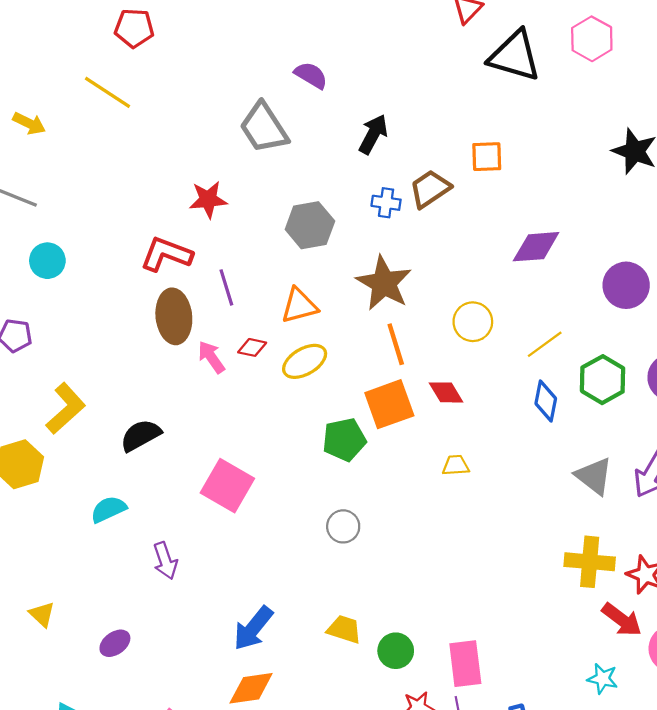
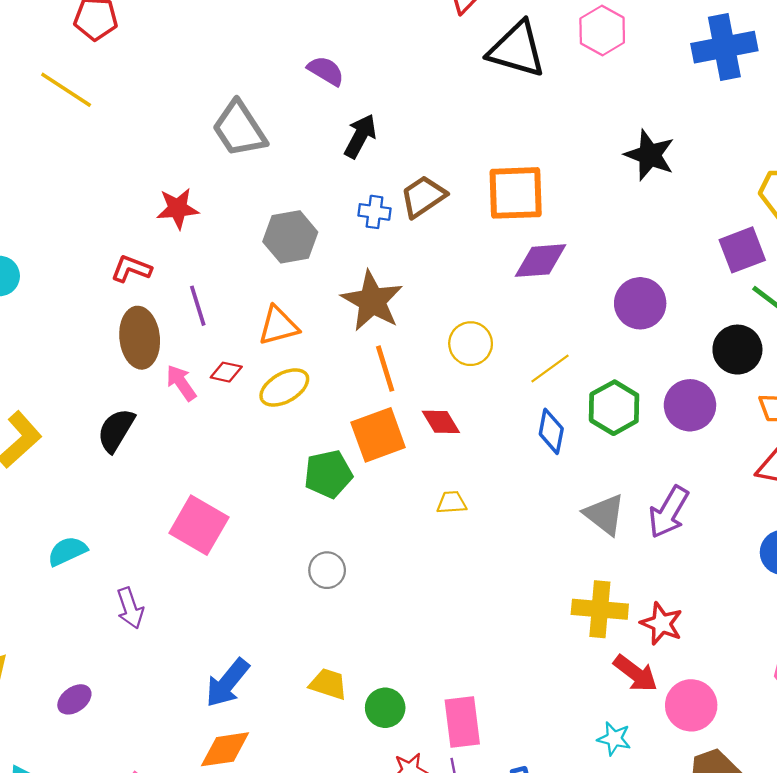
purple semicircle: (311, 75) -> (326, 71), moved
orange square: (487, 157) -> (516, 193), moved, size x1.6
red L-shape: (166, 254) -> (131, 269), size x0.7
black semicircle: (141, 435) -> (116, 430), moved, turned -30

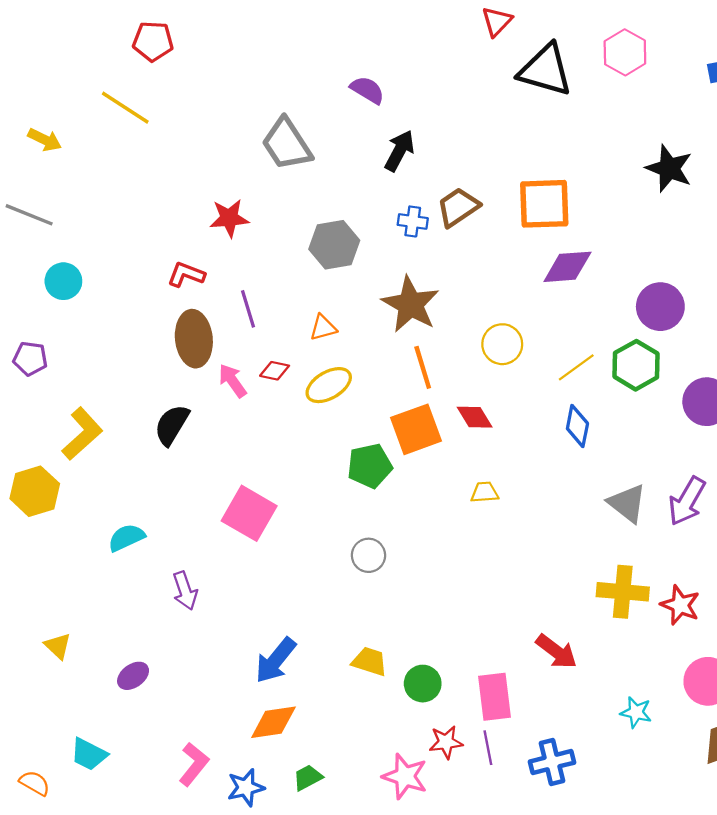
orange triangle: (278, 326) -> (323, 328), size x0.7
green hexagon: (614, 408) -> (636, 365), moved
red arrow: (635, 673) -> (556, 651), moved

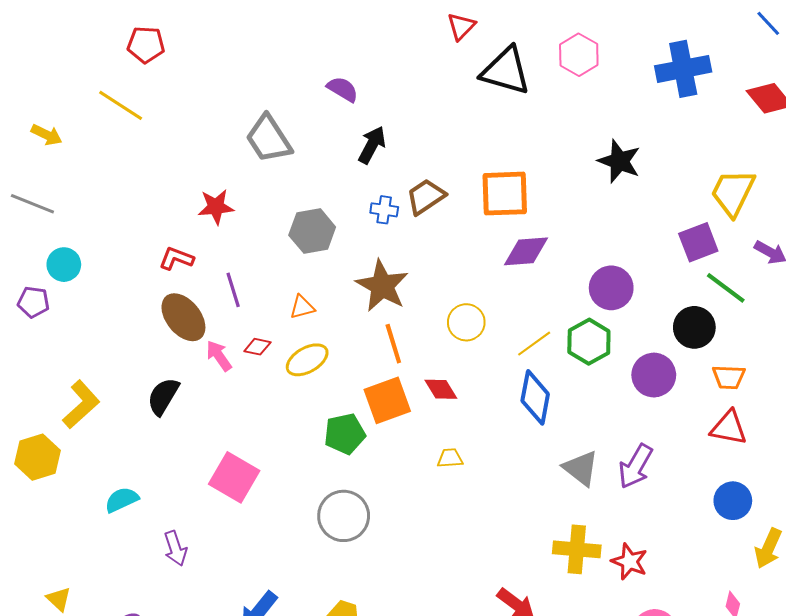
brown ellipse: (194, 339) -> (183, 317), turned -33
purple pentagon: (30, 359) -> (33, 302), moved
blue diamond: (577, 426) -> (535, 397), size x1.4
gray circle: (368, 555) -> (344, 516), size x1.6

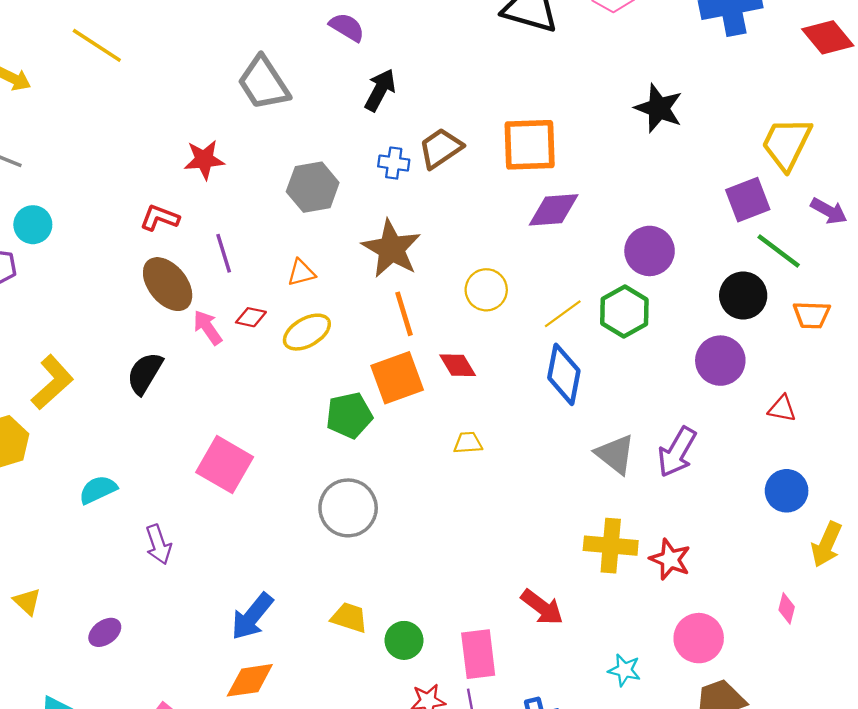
purple circle: (654, 375) -> (720, 361), moved
orange trapezoid: (729, 377) -> (812, 315), moved
red triangle: (729, 428) -> (782, 409), size x0.7

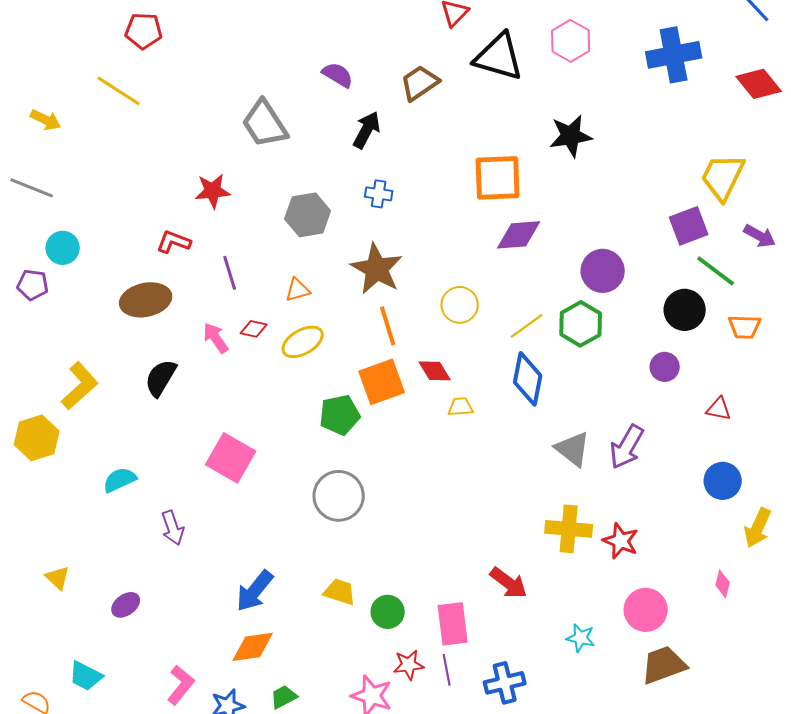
black star: (659, 108) -> (571, 136), moved, turned -30
brown trapezoid: (441, 148) -> (420, 83), moved
brown ellipse: (168, 284) -> (146, 300), moved, turned -63
purple circle: (720, 361) -> (665, 367), size x0.7
yellow trapezoid: (468, 443) -> (461, 407), moved

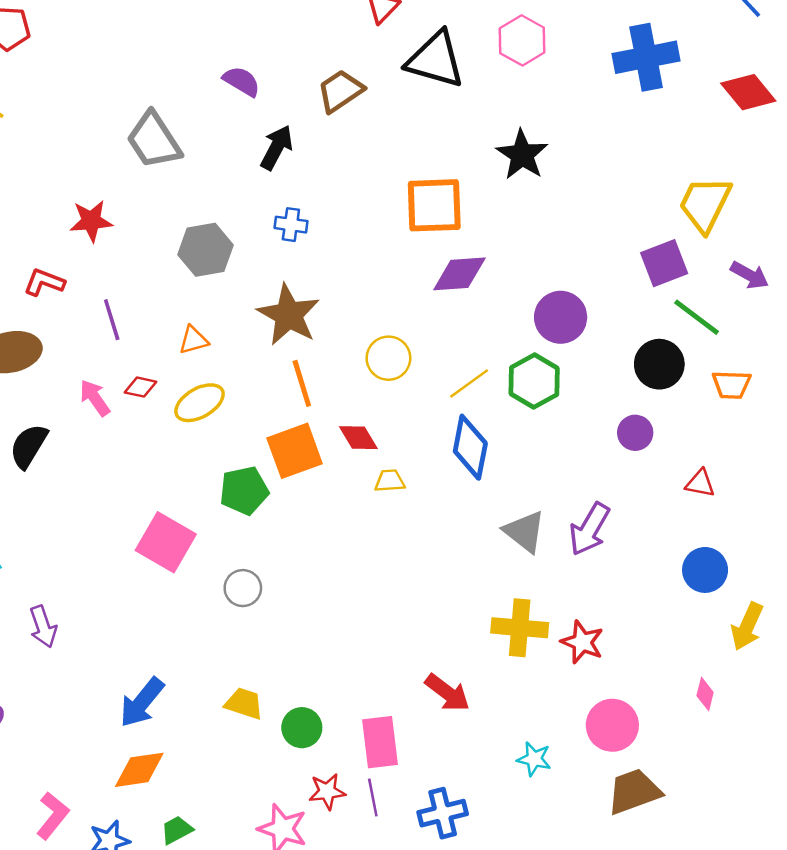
black star: (571, 136) -> (522, 155), turned -30
pink square: (231, 458) -> (166, 542), moved
gray circle: (339, 496) -> (243, 588), size x0.6

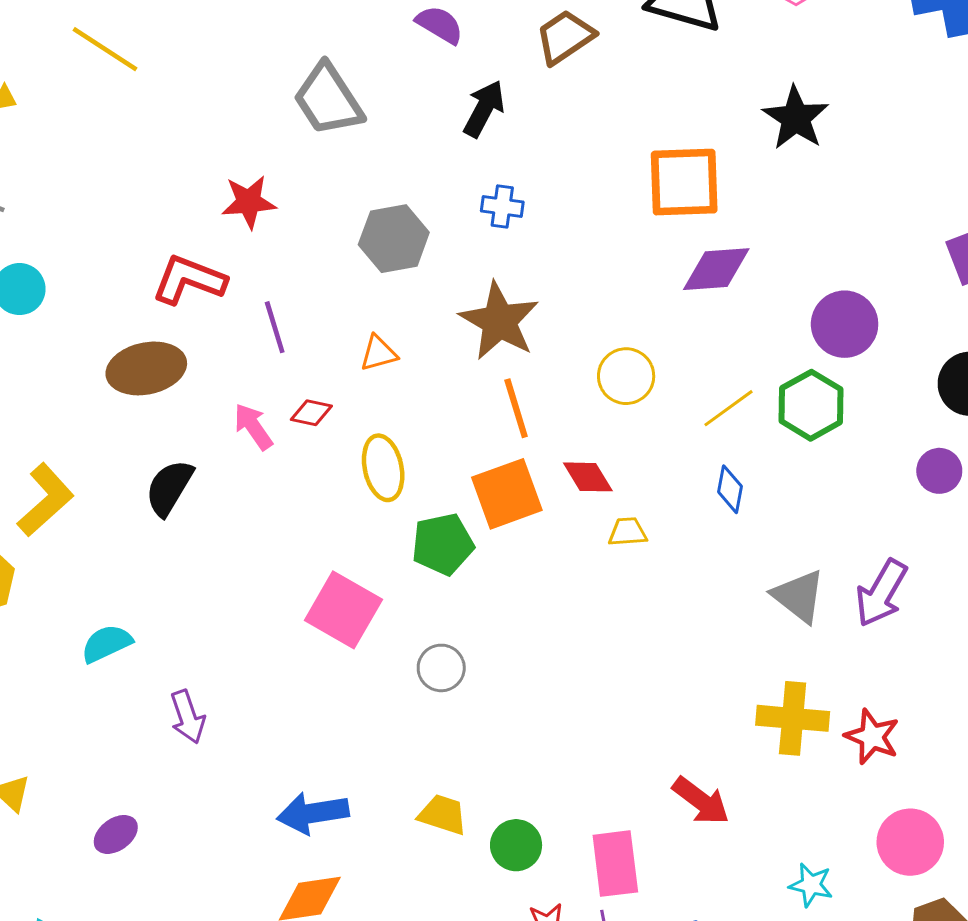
red L-shape: (44, 282) -> (189, 280), size x1.4
yellow ellipse: (200, 403) -> (383, 468), moved, turned -72
blue diamond: (470, 447) -> (730, 489), size x0.6
blue arrow: (142, 702) -> (313, 813), turned 42

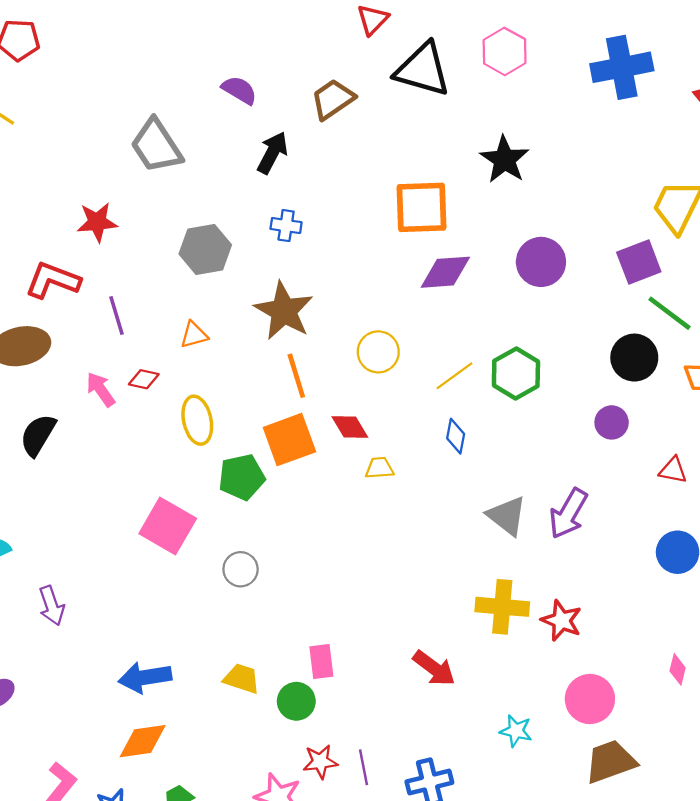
purple circle: (845, 324) -> (541, 262), moved
pink rectangle: (615, 864) -> (321, 661), moved, size x0.7

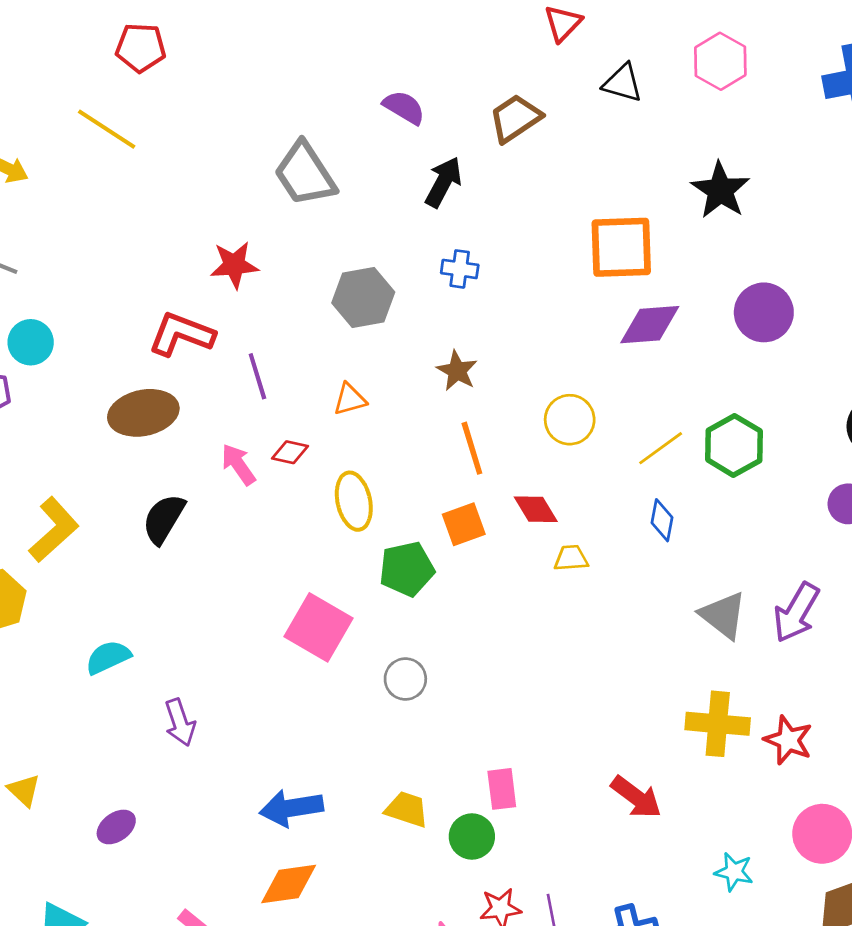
black triangle: (423, 70) -> (623, 83), size x0.6
brown star: (284, 311) -> (457, 371), size x0.6
orange square: (289, 440) -> (464, 524), size x0.7

